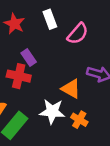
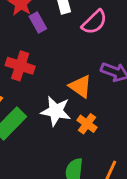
purple rectangle: (29, 57) -> (38, 22), moved

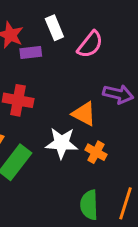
purple rectangle: (38, 22) -> (31, 52), turned -60

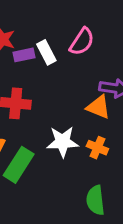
white rectangle: (54, 28) -> (46, 52), moved
orange triangle: (84, 114) -> (99, 107), moved

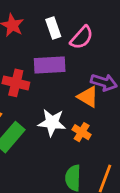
white rectangle: (46, 52) -> (53, 28), moved
purple rectangle: (24, 55) -> (50, 65), moved, size x1.6

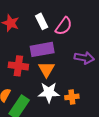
orange triangle: (88, 97) -> (46, 69), moved, turned 36
orange cross: (82, 132) -> (72, 97), turned -32

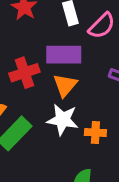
red cross: (18, 66) -> (24, 73), turned -36

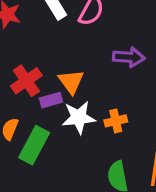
purple rectangle: (64, 55) -> (51, 100), moved, size x0.6

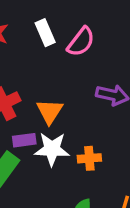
purple rectangle: (51, 100) -> (24, 140), moved

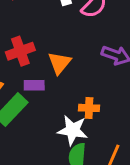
white star: (52, 149) -> (73, 130), moved

